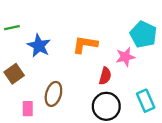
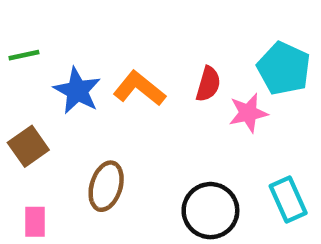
orange L-shape: (85, 45) -> (139, 88), moved, turned 30
red semicircle: (105, 76) -> (208, 84), moved
pink rectangle: (28, 109) -> (35, 222), moved

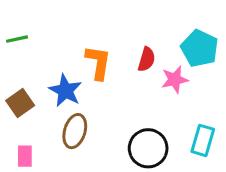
orange L-shape: (139, 88) -> (98, 62), turned 60
blue star: (77, 91) -> (65, 91), moved
cyan rectangle: (288, 200) -> (203, 140), turned 40

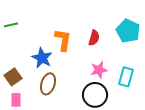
pink star: (175, 80) -> (99, 70), moved
brown square: (20, 103) -> (13, 77), moved
cyan rectangle: (203, 140) -> (126, 77), moved

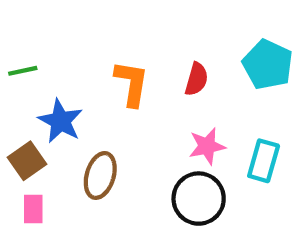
green line: (11, 25) -> (23, 71), moved
blue star: (42, 58) -> (60, 121), moved

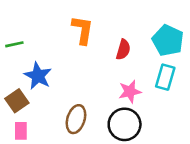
orange L-shape: (132, 83) -> (83, 30), moved
cyan rectangle: (264, 161) -> (165, 77), moved
brown ellipse: (100, 176) -> (76, 119), moved

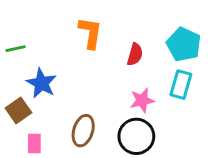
pink rectangle: (21, 131) -> (34, 144), moved

